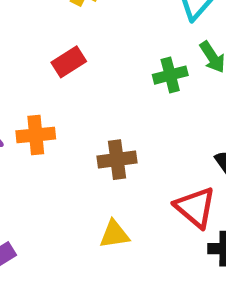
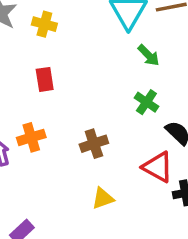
red rectangle: (69, 62) -> (45, 79), turned -55
green cross: (170, 75) -> (146, 102), moved, turned -30

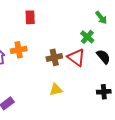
green arrow: (149, 55) -> (101, 18), moved
red triangle: (158, 167) -> (76, 57), moved

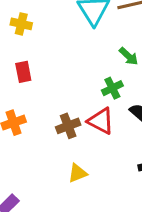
green cross: (87, 37) -> (112, 88), turned 32

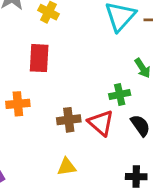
red rectangle: (23, 72) -> (39, 58), size x1.4

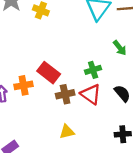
red rectangle: (39, 58) -> (49, 73), moved, turned -50
green cross: (120, 95) -> (93, 70), moved

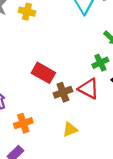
green cross: (93, 70) -> (100, 63), moved
orange cross: (24, 85) -> (23, 123), moved

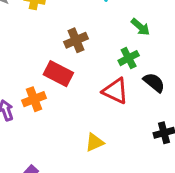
brown cross: (63, 92) -> (76, 40), moved
orange cross: (23, 123) -> (34, 99), moved

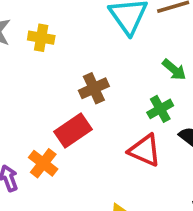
red rectangle: (58, 74) -> (73, 131), turned -60
orange cross: (34, 99) -> (43, 163), turned -30

